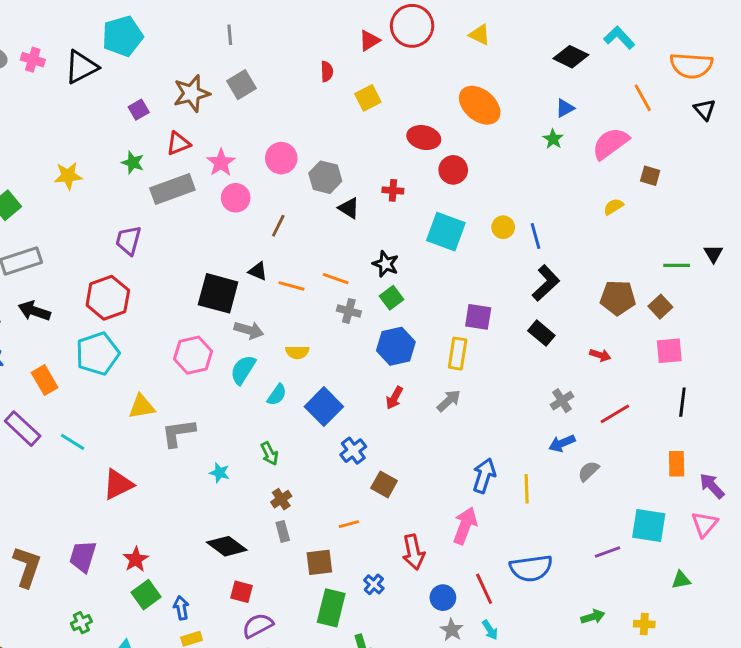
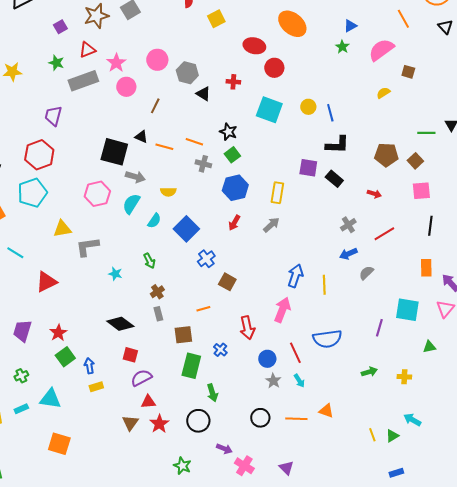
black L-shape: (546, 283) -> (337, 145), turned 45
purple square: (478, 317) -> (308, 168), moved
purple line: (608, 552) -> (379, 328), turned -54

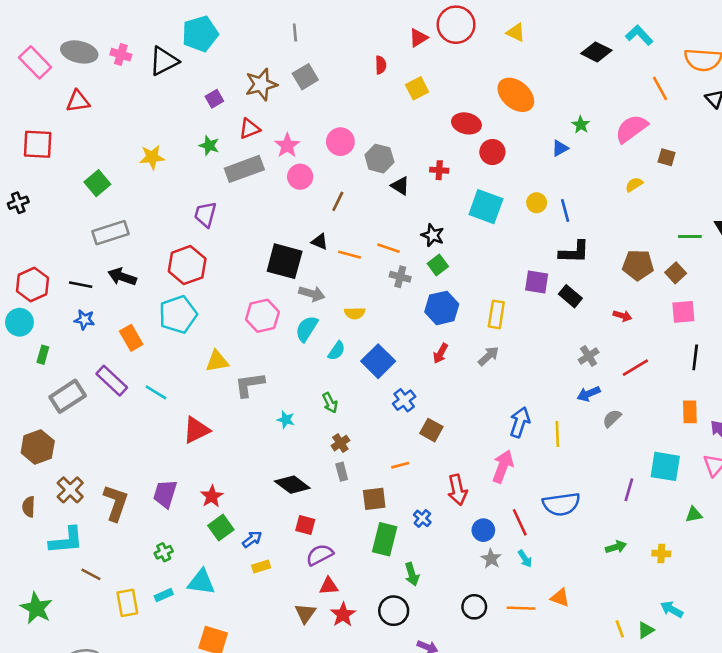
blue triangle: (350, 26) -> (560, 148), moved
blue arrow: (89, 366) -> (252, 539), turned 63

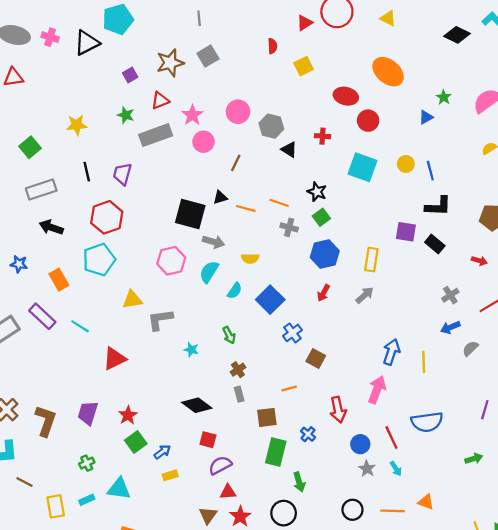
black triangle: (320, 242) -> (220, 197), turned -40
black line: (81, 285) -> (87, 172), moved, turned 66

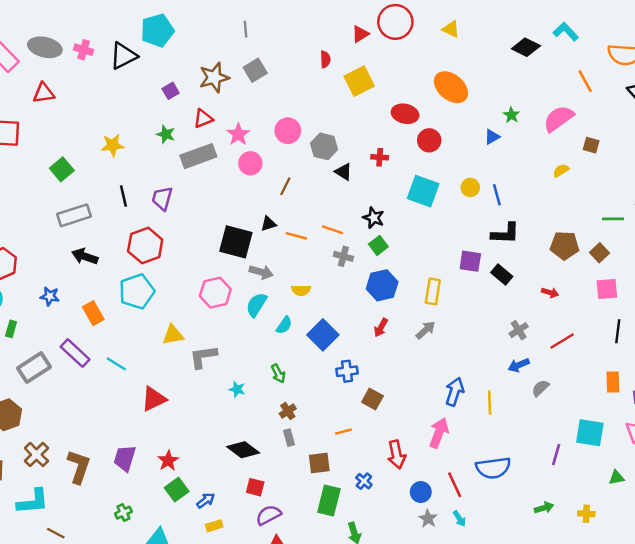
yellow square: (304, 66) -> (359, 81), size x1.4
blue cross: (292, 333) -> (347, 371), turned 30

